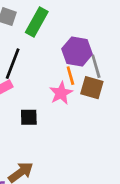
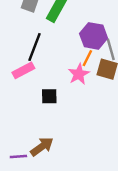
orange line: (70, 76) -> (87, 58), turned 42

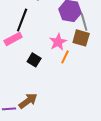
orange line: (87, 58) -> (65, 57), moved
black square: (49, 96) -> (34, 60), turned 32

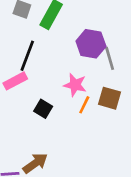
brown square: (81, 38) -> (110, 98), moved
pink star: (58, 42) -> (75, 85), turned -30

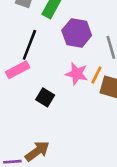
purple hexagon: (91, 44) -> (77, 33), moved
orange line: (84, 105) -> (96, 75), moved

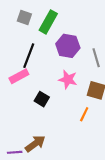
orange line: (96, 75) -> (84, 114), moved

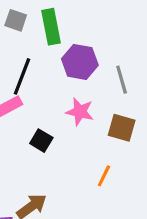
green rectangle: (48, 22) -> (51, 27), turned -40
orange line: (84, 114) -> (104, 176), moved

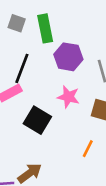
black square: (41, 141) -> (37, 120), size x1.5

